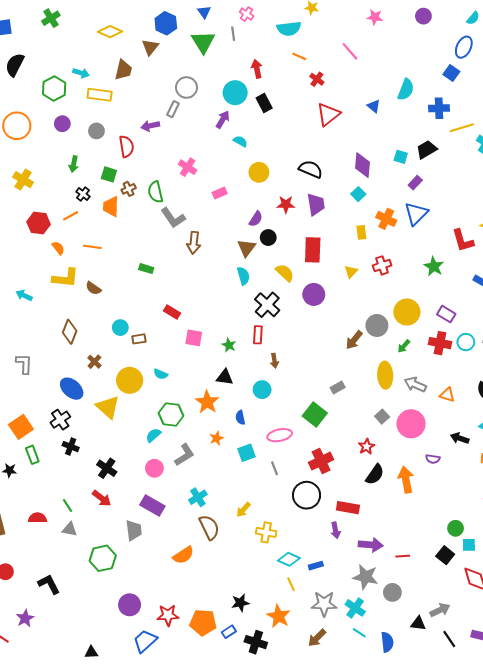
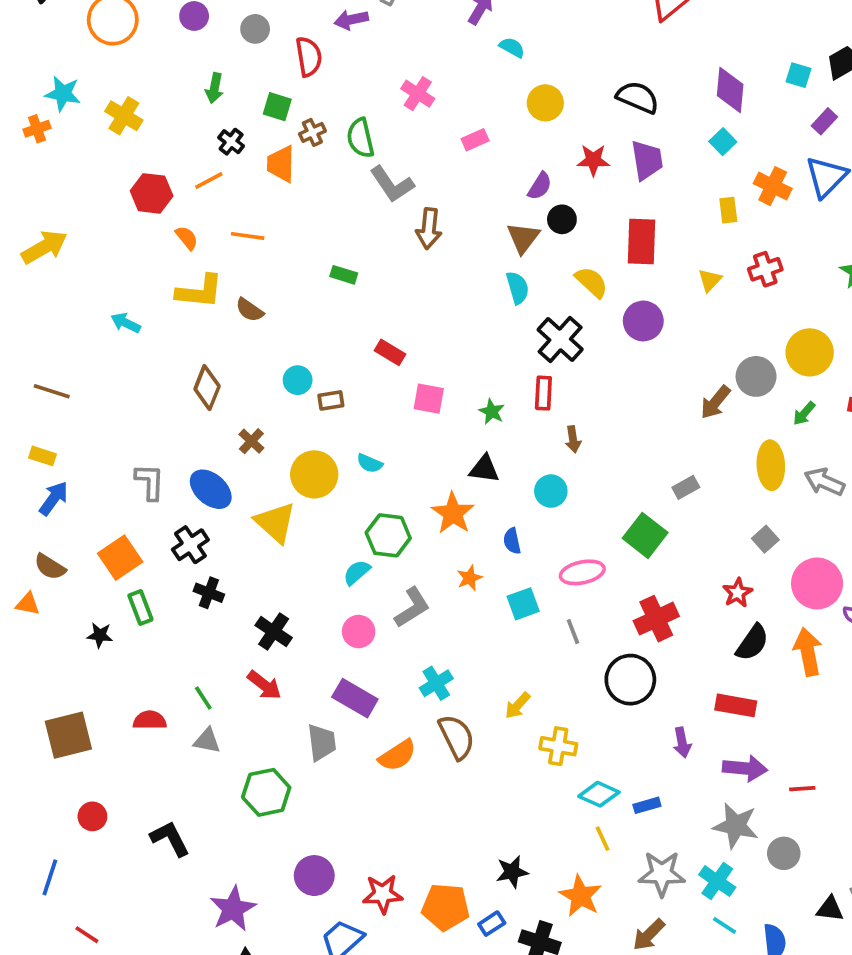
gray L-shape: (24, 364) -> (150, 482), moved
pink circle: (411, 424) -> (817, 583), moved
red rectangle: (348, 508) -> (736, 705), moved
orange semicircle: (183, 555) -> (397, 755), moved
purple star: (25, 618) -> (233, 909), moved, size x1.4

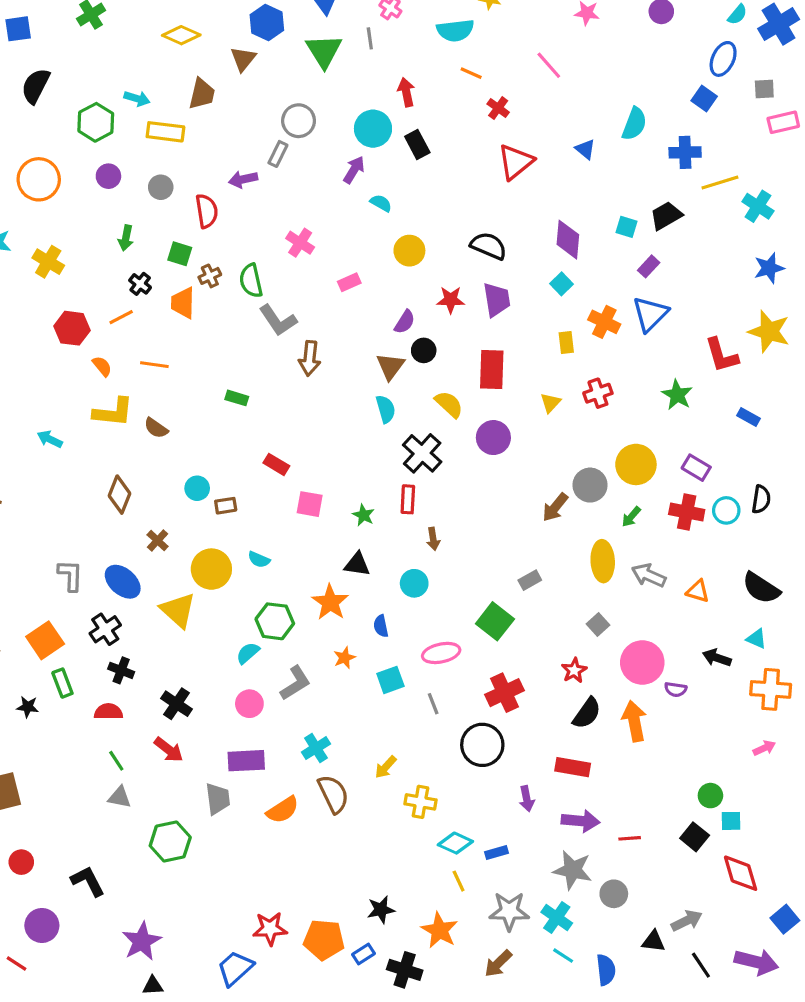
purple rectangle: (355, 698) -> (246, 761), turned -33
red semicircle: (150, 720) -> (108, 712), moved
purple circle: (314, 876) -> (42, 925), moved

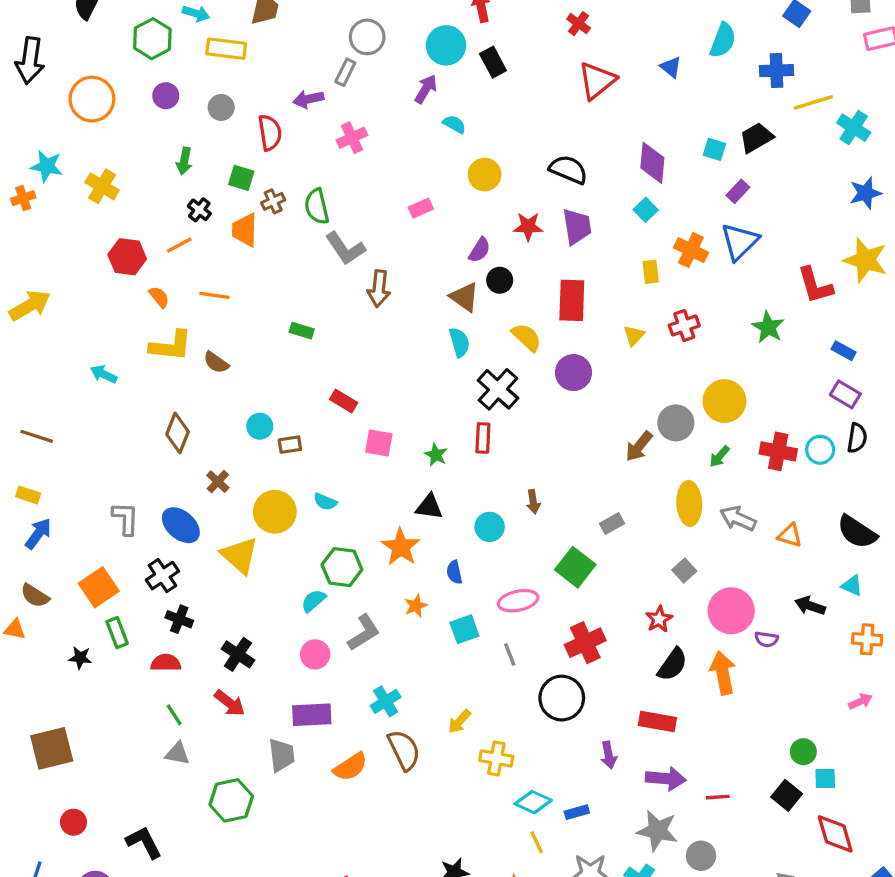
pink cross: (300, 243) -> (352, 138), moved, turned 32
brown triangle: (390, 366) -> (464, 297), turned -32
purple rectangle: (696, 468) -> (845, 394), moved
brown arrow: (433, 539) -> (533, 502), moved
orange cross: (771, 689) -> (867, 639), size x0.7

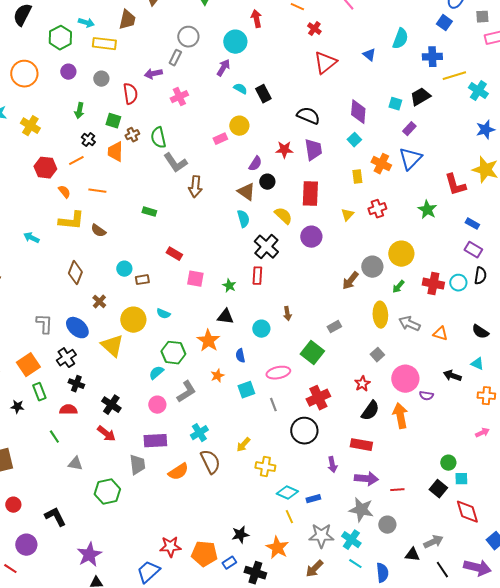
black rectangle: (493, 62) -> (263, 94), moved
yellow circle: (485, 175) -> (239, 126), moved
black semicircle: (857, 532) -> (480, 332), size x0.7
green line: (174, 715) -> (54, 437), moved

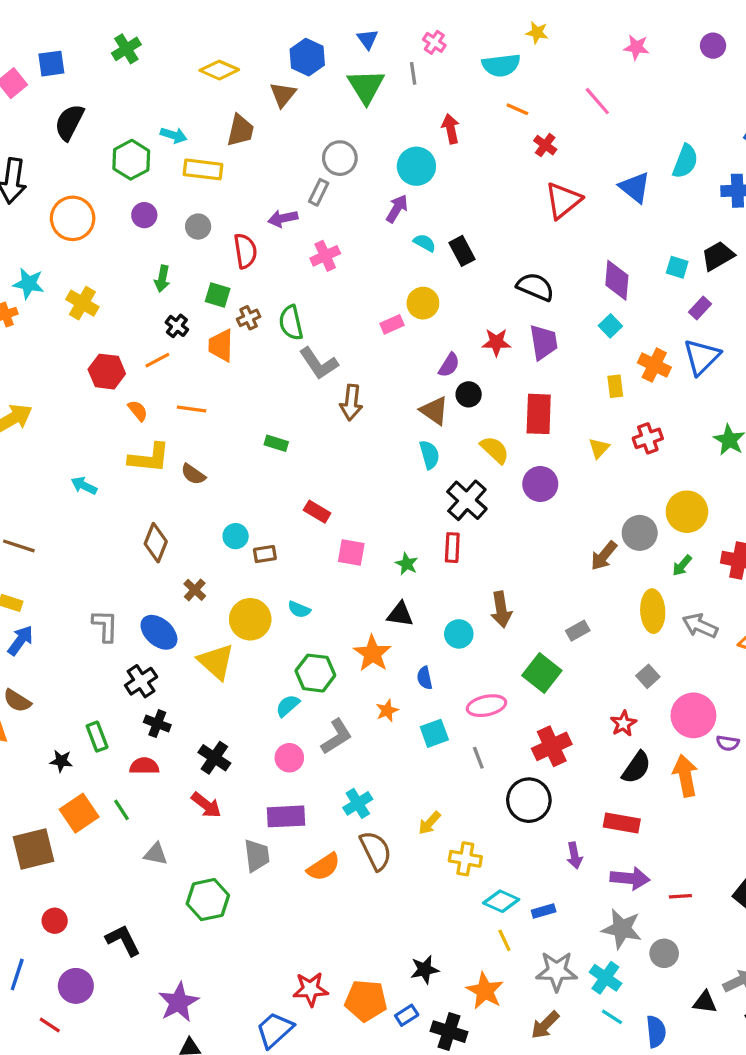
blue triangle: (369, 55) -> (635, 187), size x1.5
brown arrow: (287, 314) -> (501, 609), size x1.5
orange square: (28, 365) -> (79, 813), moved

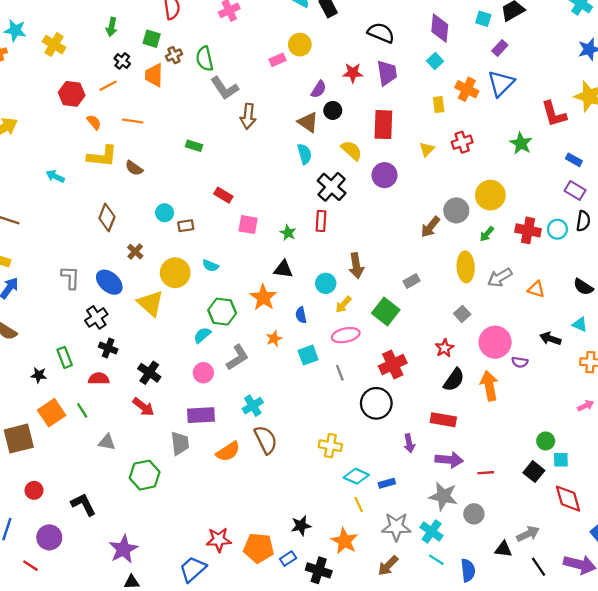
gray arrow: (700, 626) -> (500, 277), turned -55
yellow arrow: (429, 823) -> (343, 305), moved

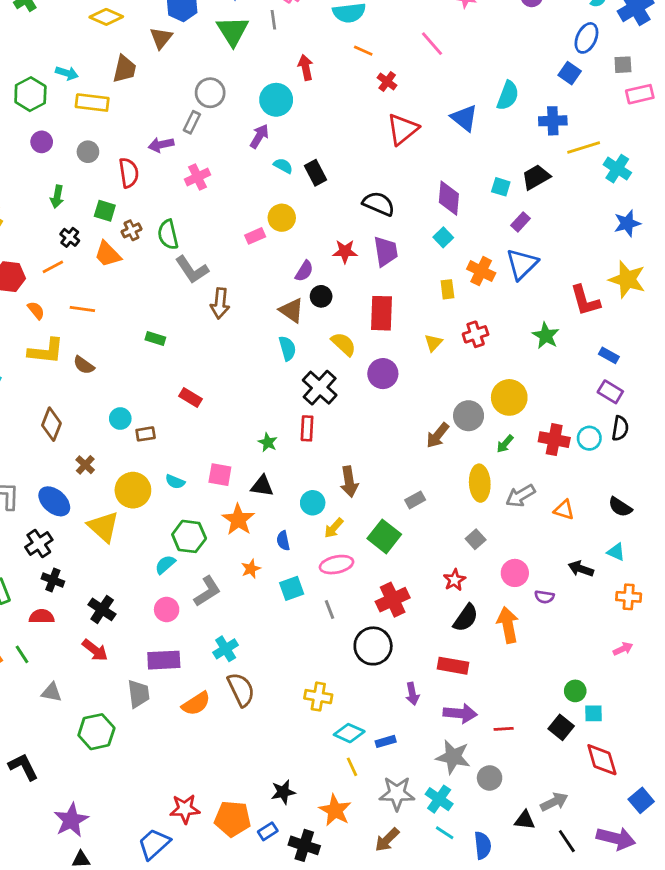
orange trapezoid: (154, 75) -> (108, 254), turned -45
pink square: (248, 225) -> (220, 475), moved
pink circle: (495, 342) -> (515, 573), size x0.7

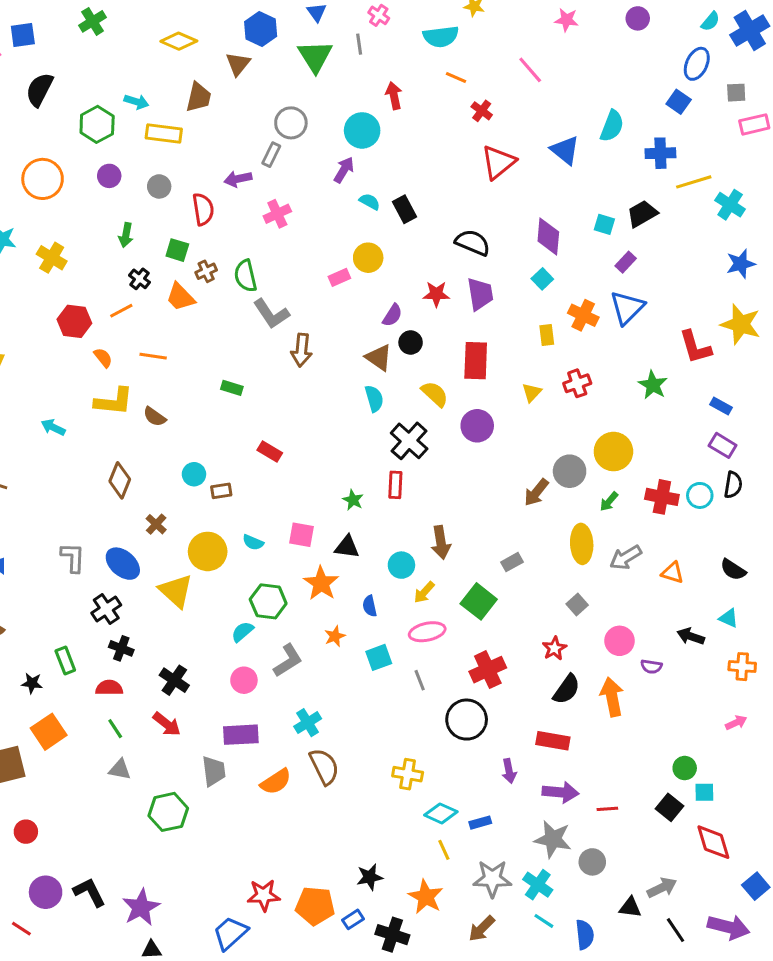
green line: (22, 654) -> (115, 729), moved
black L-shape: (23, 767) -> (89, 892), moved

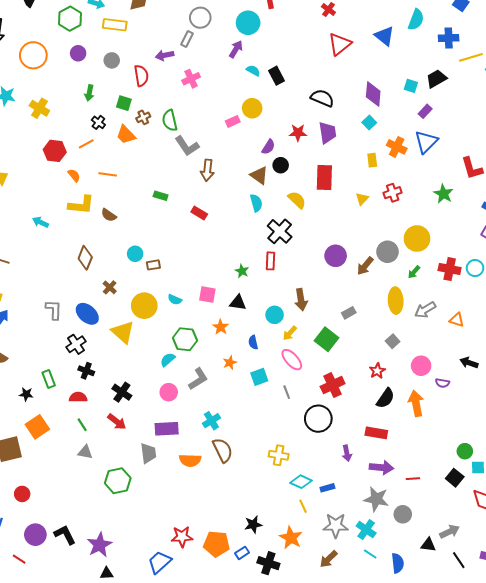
purple circle: (477, 426) -> (336, 256), moved
red rectangle: (270, 452) -> (199, 213), moved
orange star: (321, 583) -> (221, 327), size x0.7
pink ellipse: (427, 632) -> (292, 360), turned 60
orange semicircle: (276, 782) -> (190, 460), turned 35

